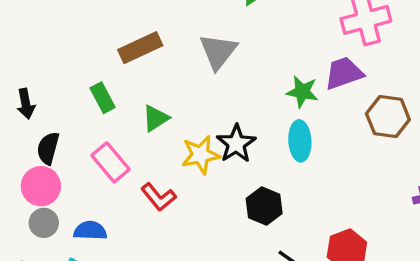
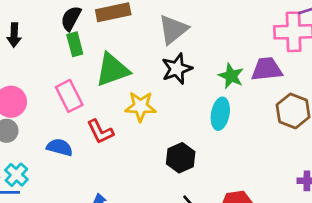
green triangle: (156, 118) -> (112, 70), size x1.6
black star: (236, 144) -> (177, 69), moved
black semicircle: (48, 148) -> (71, 18), moved
blue semicircle: (90, 231) -> (60, 147), moved

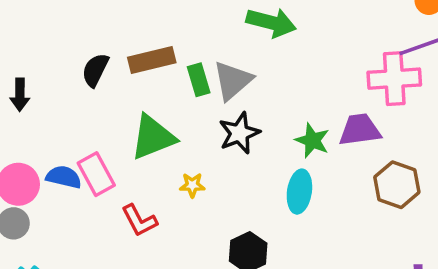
green rectangle: (75, 44) -> (199, 80), moved
yellow star: (141, 106) -> (192, 185), size x0.6
blue semicircle: (60, 147) -> (64, 177), moved

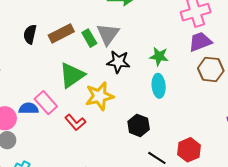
black semicircle: (95, 70) -> (30, 34), moved
purple trapezoid: (360, 130) -> (200, 42), moved
black star: (239, 133) -> (118, 62), turned -30
yellow star: (192, 185) -> (100, 96), size x2.0

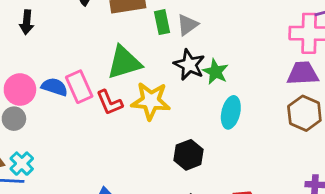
gray triangle: (108, 34) -> (187, 25), size x0.7
green star: (159, 56) -> (215, 72), moved
red L-shape: (75, 122) -> (109, 102), moved

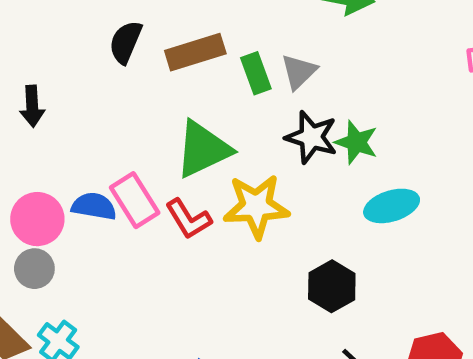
cyan ellipse: (231, 112) -> (392, 206), turned 68

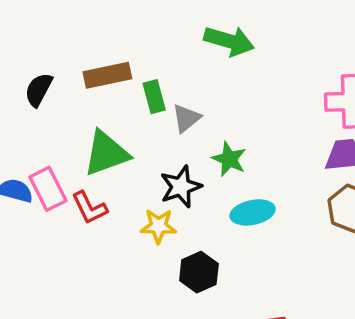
black semicircle: (126, 42) -> (39, 90), moved
gray triangle: (299, 72) -> (186, 118), moved
black star: (311, 137) -> (181, 187), moved, turned 30
yellow star: (256, 206) -> (158, 226), moved, size x0.7

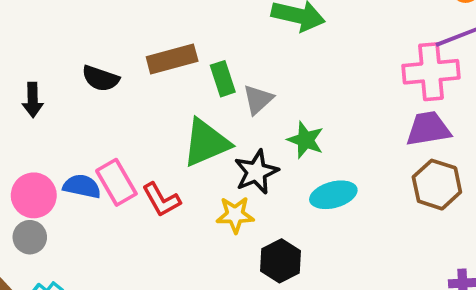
black semicircle: (39, 90) -> (101, 78), turned -96
green triangle: (106, 153) -> (206, 143), moved

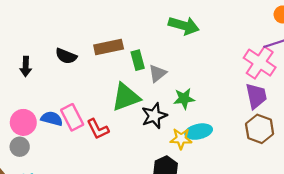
pink cross: (431, 72) -> (260, 63), turned 36
purple trapezoid: (428, 129) -> (256, 96), turned 84
green star: (306, 140) -> (184, 99), turned -30
yellow star: (235, 215) -> (181, 139), moved

